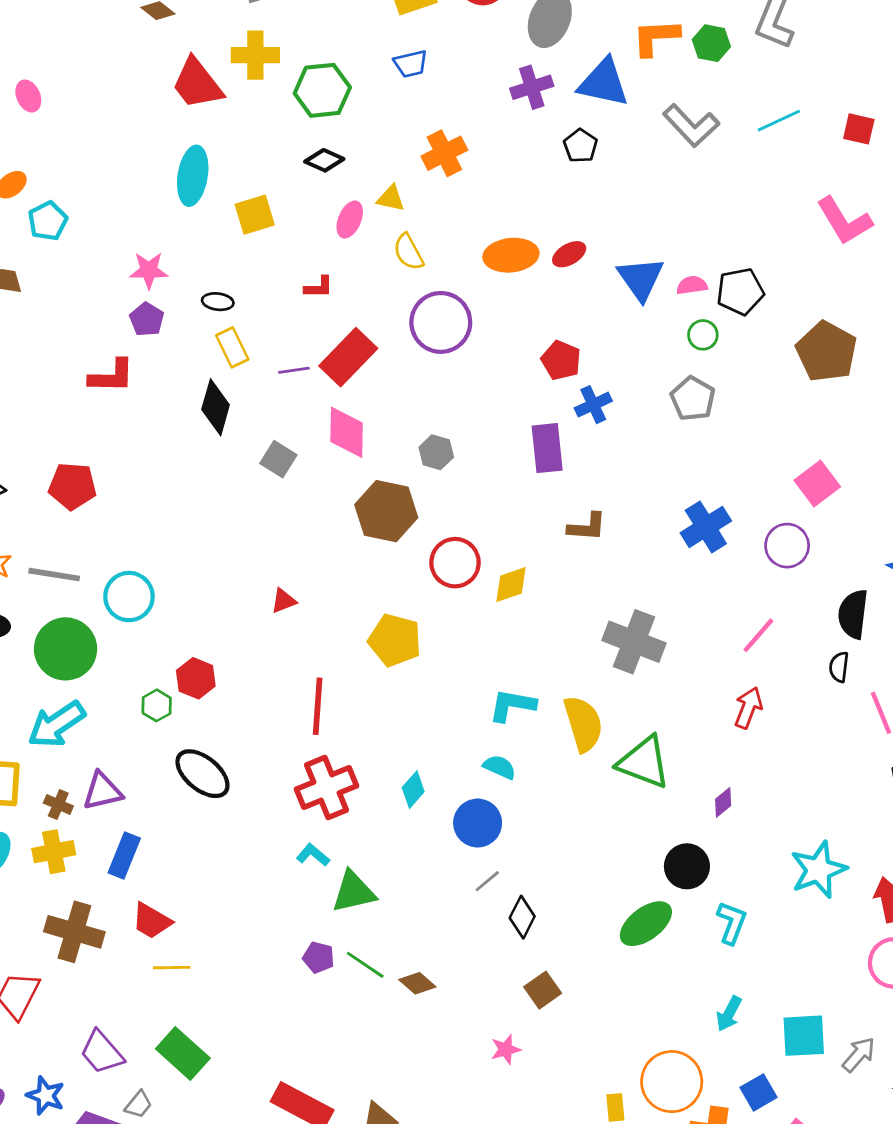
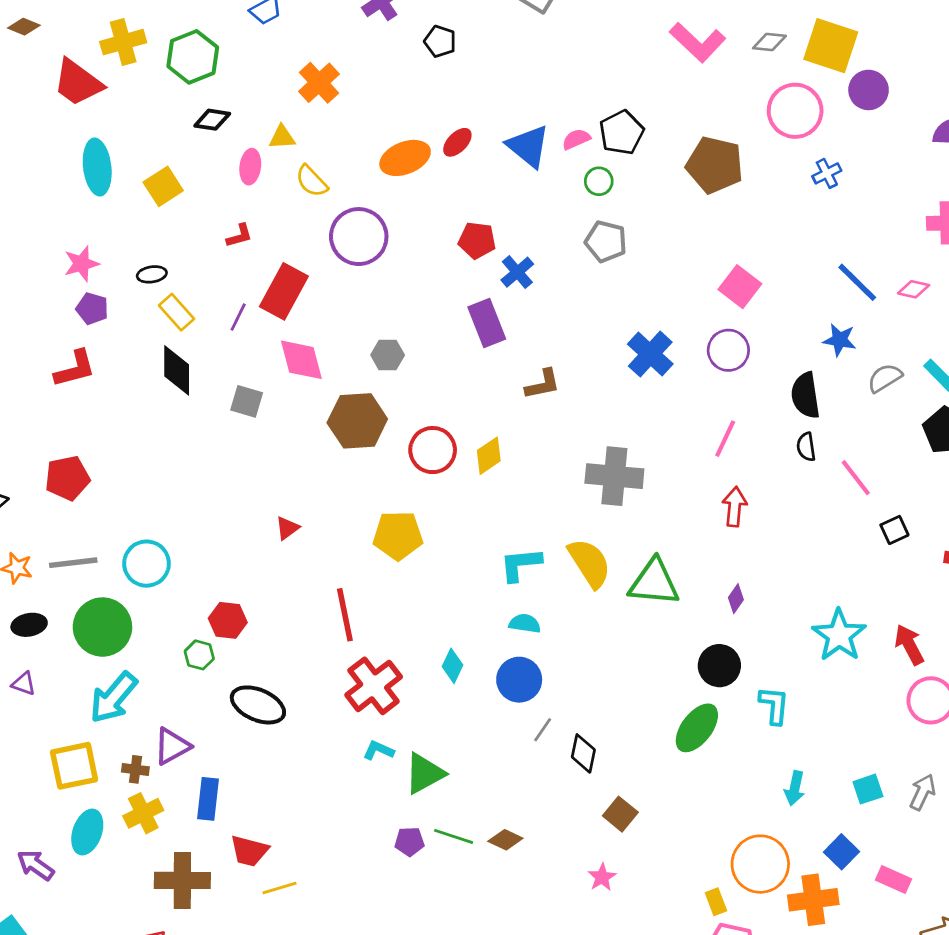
purple line: (294, 370) -> (238, 317), turned -40
cyan square: (804, 1036) -> (868, 789), size x0.7

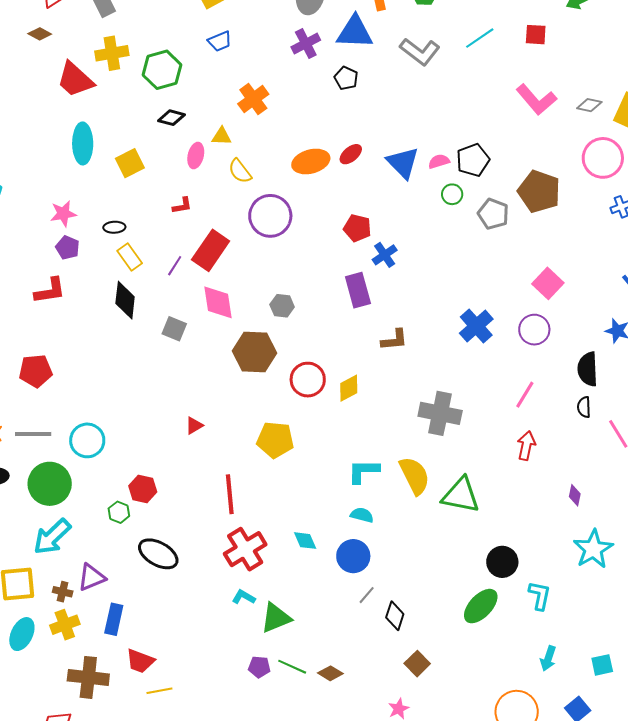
gray pentagon: (606, 241) -> (493, 214), moved
purple diamond: (736, 599) -> (575, 495), moved, turned -30
cyan diamond: (453, 666) -> (305, 541), turned -55

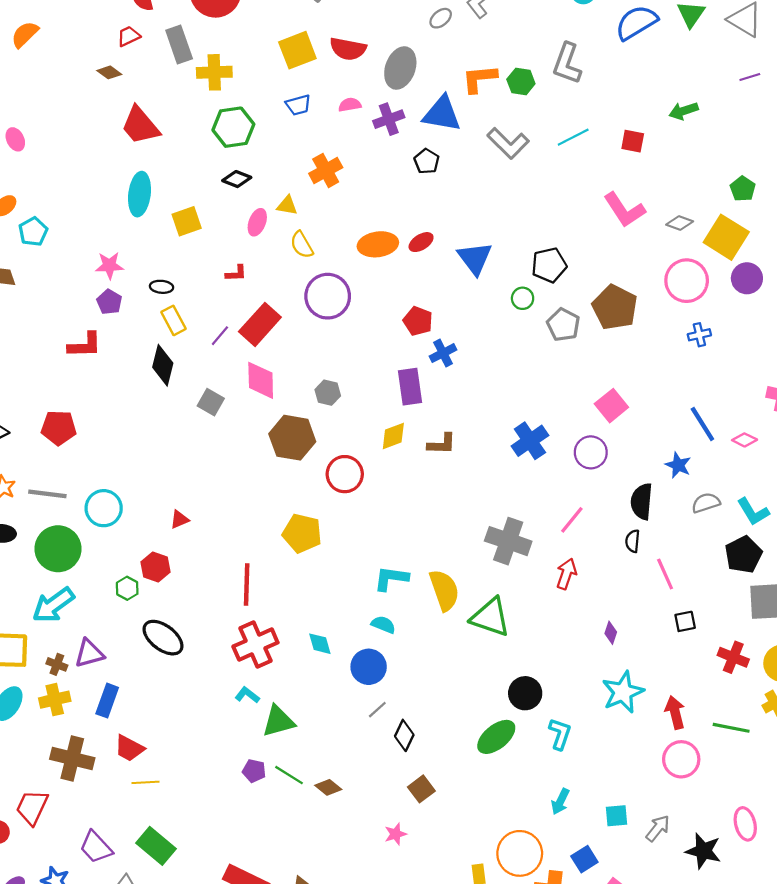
yellow cross: (112, 53) -> (214, 72), moved
pink semicircle: (439, 161) -> (350, 105), moved
yellow diamond: (349, 388) -> (393, 436), moved
gray cross: (440, 413) -> (508, 541), moved
red triangle: (194, 426) -> (179, 520), moved

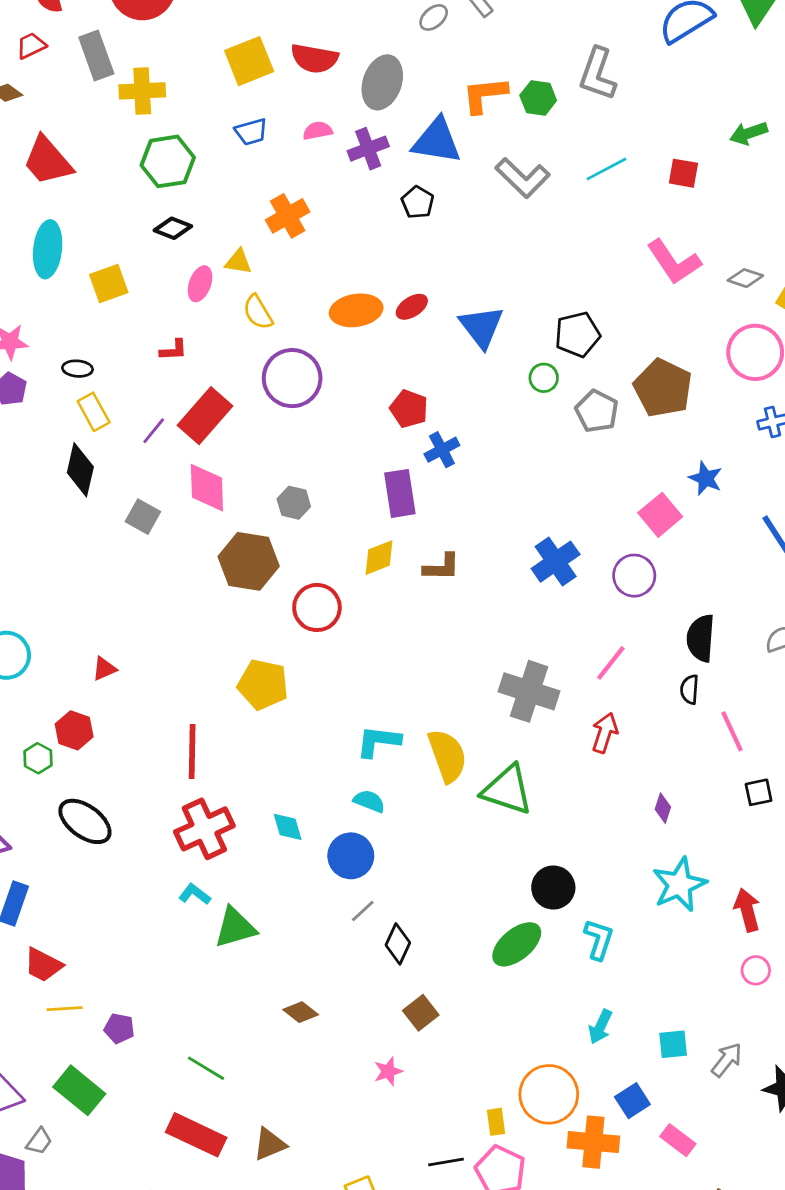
blue star: (678, 465) -> (706, 478), moved
pink circle: (681, 759) -> (756, 970), size x0.6
purple pentagon: (254, 771) -> (119, 1028), moved
green line: (289, 775) -> (206, 1068), moved

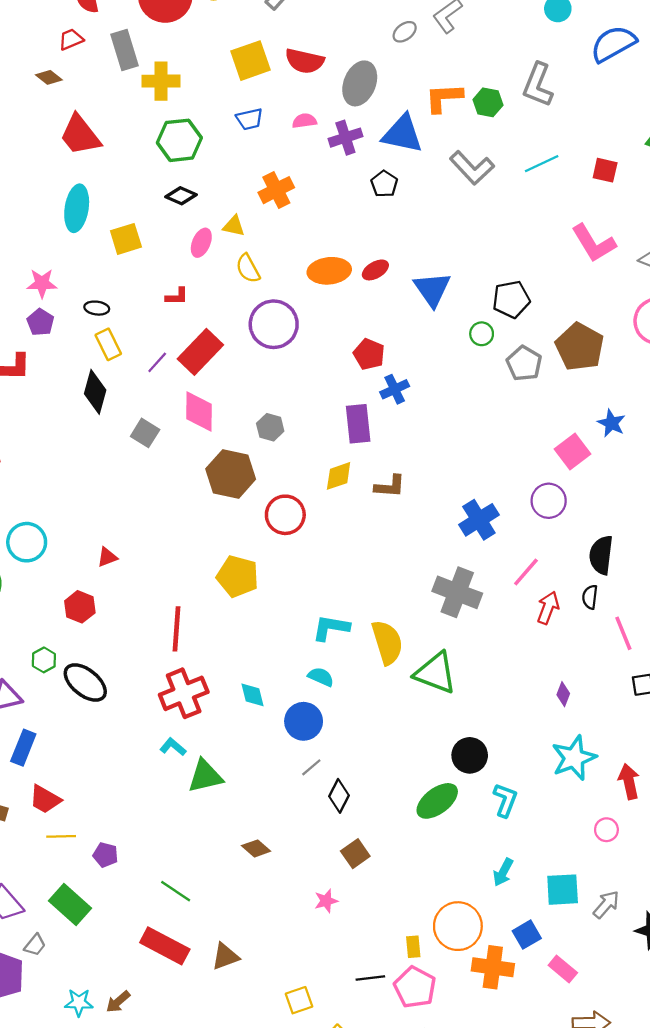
blue cross: (556, 562) -> (479, 520), moved
red arrow: (605, 733) -> (548, 608), moved
green hexagon: (38, 758) -> (44, 660), moved
pink circle: (756, 970) -> (606, 830), moved
cyan square: (673, 1044) -> (563, 890), size x1.4

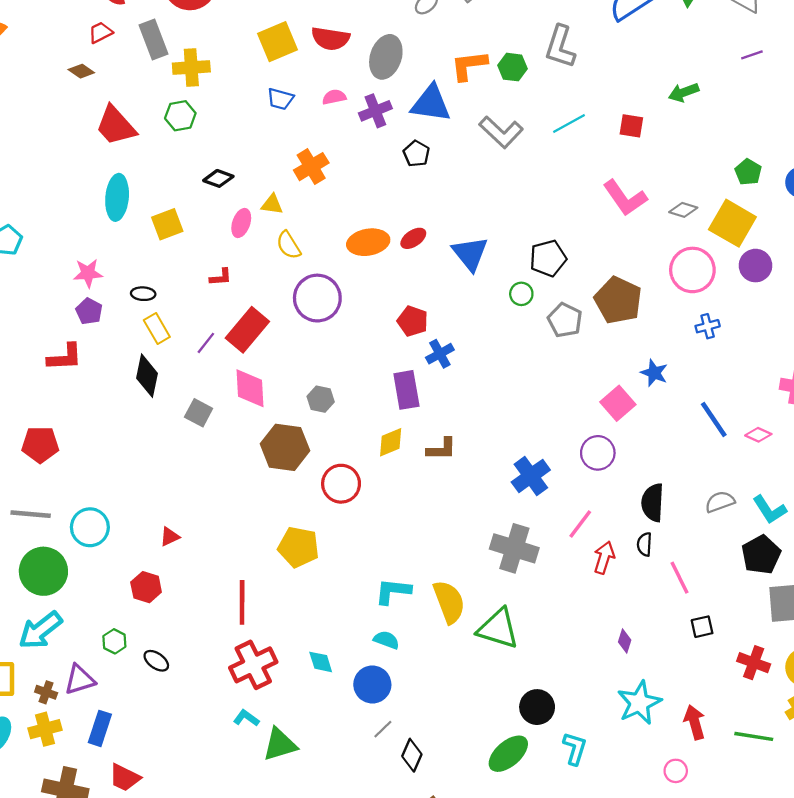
blue trapezoid: (249, 119) -> (280, 99), turned 32
green hexagon: (179, 140) -> (180, 116), moved, size x0.7
black ellipse: (85, 683) -> (156, 661), size x0.6

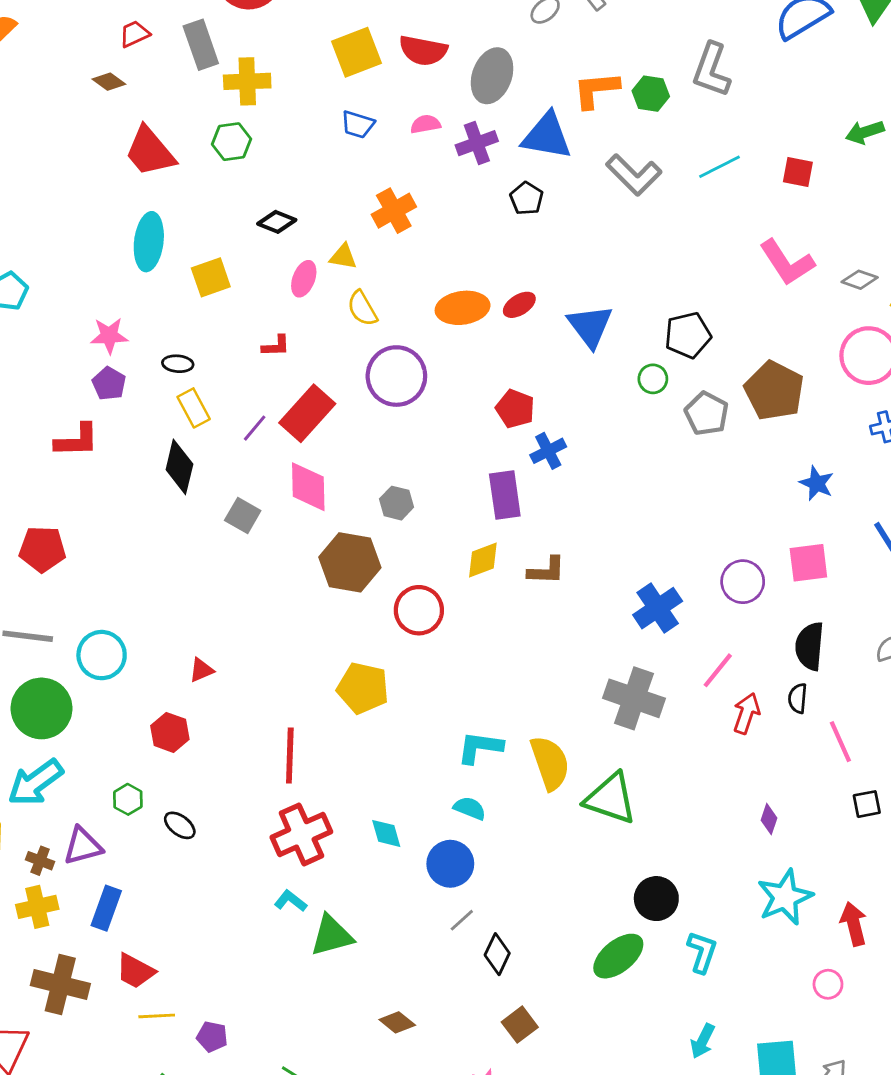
pink square: (618, 403) -> (808, 563), moved, turned 32

